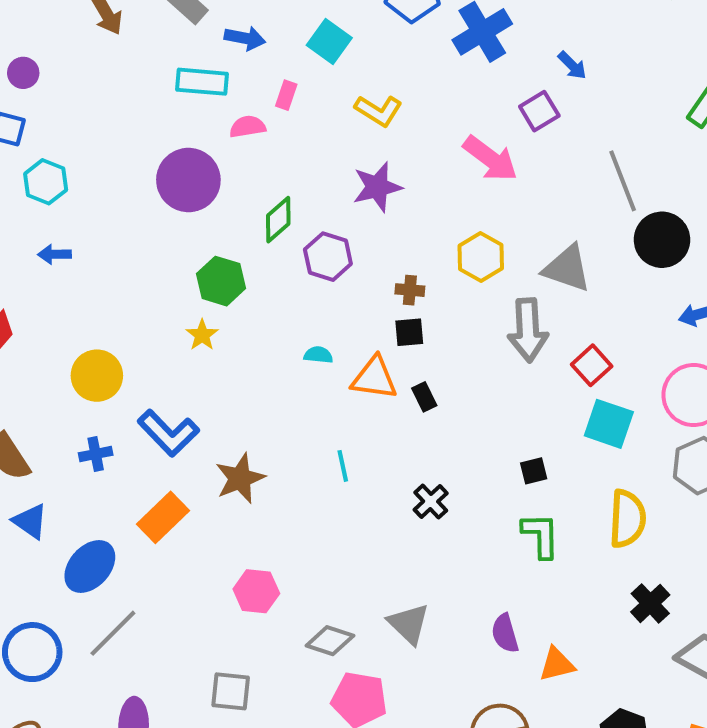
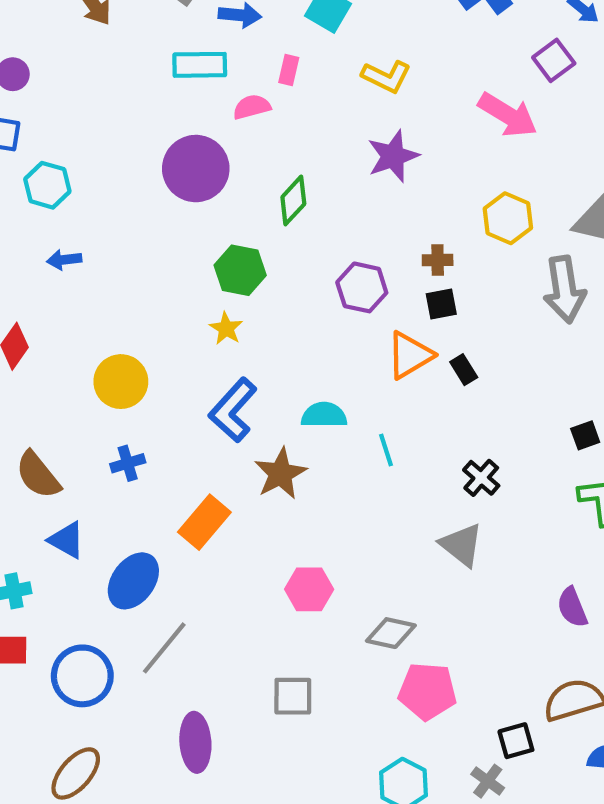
purple hexagon: (328, 257) -> (362, 287), moved
cyan semicircle: (318, 355) -> (324, 415), moved, size x1.5
orange triangle: (374, 378) -> (410, 355), turned -33
blue L-shape: (168, 433) -> (233, 410), moved, turned 92
gray triangle: (409, 624) -> (462, 545), moved

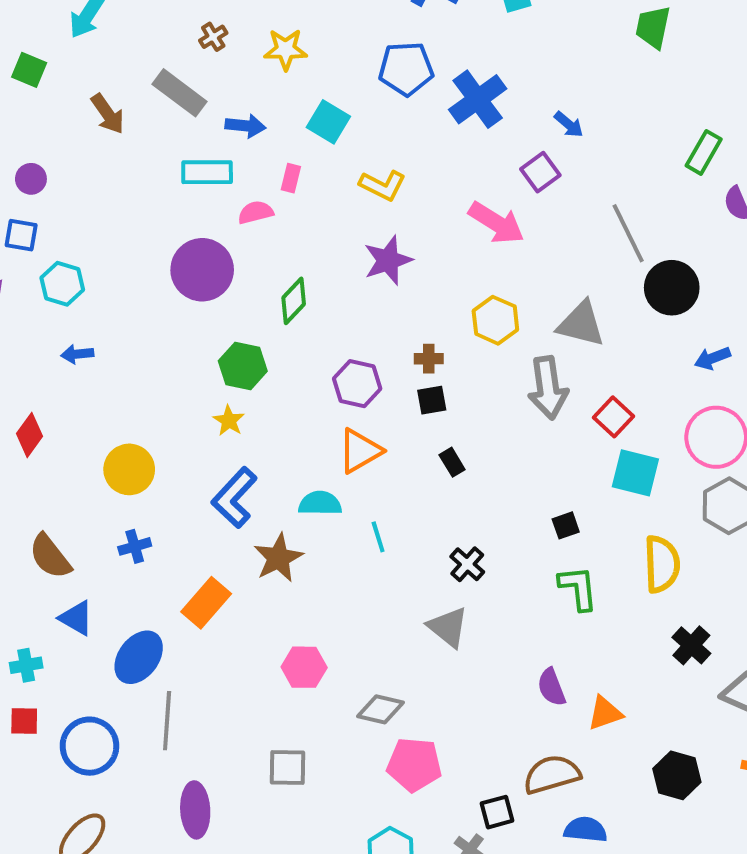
orange triangle: (410, 355) -> (360, 451), moved
gray line: (164, 648) -> (167, 721), turned -36

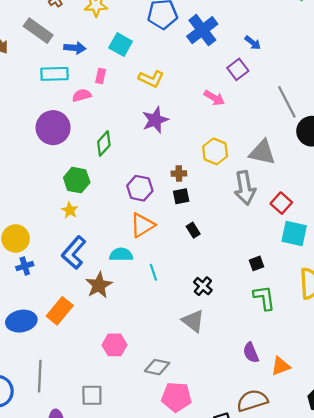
pink arrow: (496, 223) -> (214, 98), size x0.7
blue cross: (135, 546) -> (25, 266), moved
blue ellipse: (139, 657) -> (21, 321), moved, turned 44
gray square: (287, 768) -> (92, 395), moved

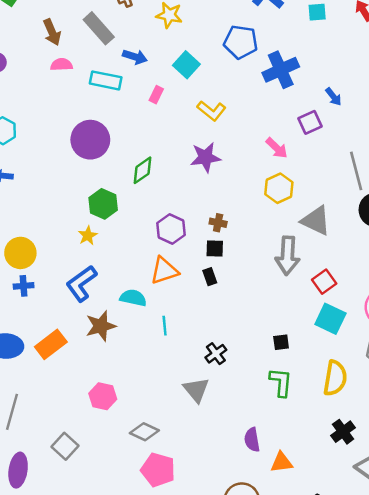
pink semicircle: (82, 95) -> (61, 65), moved
yellow hexagon: (215, 151) -> (279, 188), moved
black rectangle: (193, 230) -> (210, 277), moved
gray square: (92, 395) -> (65, 446), turned 30

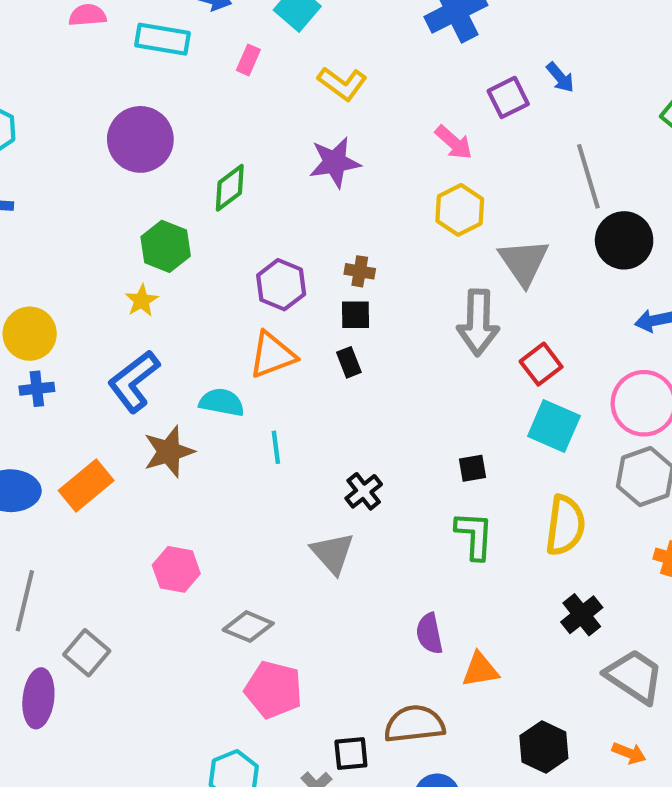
blue arrow: (333, 97) -> (560, 77), moved
gray triangle: (316, 221) -> (524, 262), turned 32
gray square: (65, 446) -> (87, 653), moved

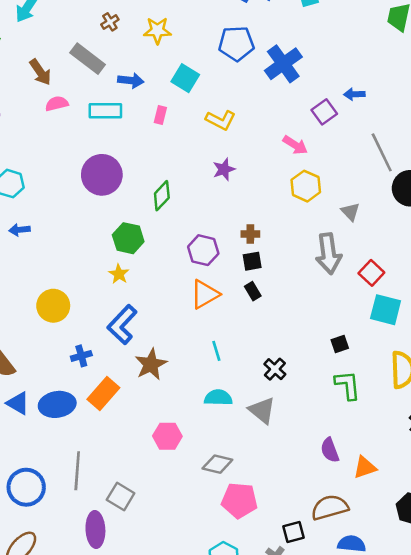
blue arrow: (560, 77) -> (354, 94), turned 138
purple star: (335, 162) -> (224, 169), size x0.7
gray triangle: (524, 262) -> (350, 212), size x0.6
blue cross: (37, 389) -> (81, 356), moved
cyan semicircle: (222, 402) -> (218, 398), moved

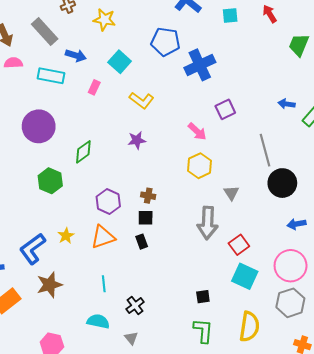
blue arrow: (354, 94) -> (286, 104), moved
yellow star: (119, 274) -> (66, 236), moved
black cross: (275, 369) -> (135, 306), moved
gray triangle: (262, 410) -> (131, 338), size x0.6

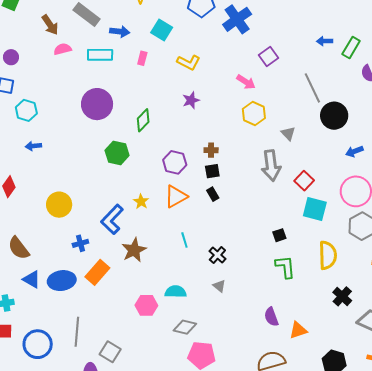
cyan semicircle: (98, 321) -> (176, 292), moved

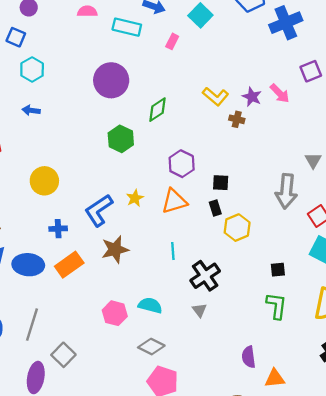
yellow L-shape: (189, 62) -> (215, 96), moved
purple star: (191, 100) -> (252, 97), moved, turned 30
yellow hexagon: (254, 114) -> (237, 228), moved
brown cross: (211, 150) -> (237, 119), moved
black cross: (217, 255) -> (205, 276), size x1.5

